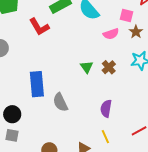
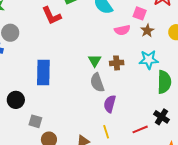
brown cross: (109, 67) -> (117, 63), turned 32
gray semicircle: (60, 102) -> (97, 83), moved
gray square: (12, 135) -> (35, 121), moved

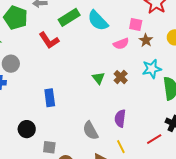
brown cross: (117, 63) -> (121, 77), turned -32
blue rectangle: (43, 72) -> (50, 98), size x0.7
gray semicircle: (97, 83) -> (90, 131), moved

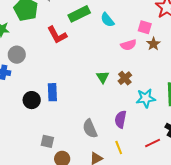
cyan semicircle: (98, 21) -> (107, 20), size x0.7
cyan star: (152, 69) -> (146, 98), moved
black circle: (27, 129) -> (32, 100), moved

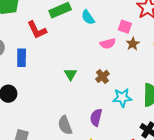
green triangle: (103, 77) -> (70, 74), moved
blue rectangle: (52, 92) -> (22, 58), moved

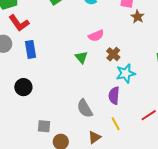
red L-shape: (37, 30) -> (19, 23), moved
pink semicircle: (108, 44) -> (96, 36), moved
cyan star: (122, 98) -> (126, 73), moved

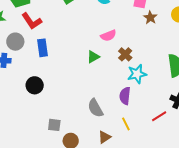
green triangle: (81, 57) -> (93, 57), turned 40

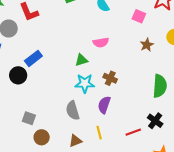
brown star: (150, 18) -> (147, 45), moved
blue rectangle: (42, 48) -> (33, 58), moved, turned 48
brown cross: (125, 54) -> (110, 78), moved, turned -32
cyan star: (137, 74) -> (85, 83), moved

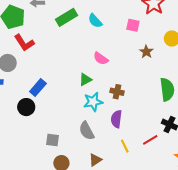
pink semicircle: (101, 42) -> (101, 58), turned 56
gray square: (29, 118) -> (53, 140), moved
yellow line: (99, 133) -> (125, 146), moved

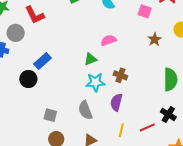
pink semicircle: (101, 58) -> (109, 40), turned 119
yellow line: (125, 146) -> (121, 130), turned 32

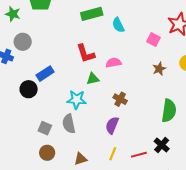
red L-shape: (35, 15) -> (86, 53), moved
cyan star: (95, 82) -> (77, 100), moved
gray semicircle: (85, 110) -> (69, 124), moved

